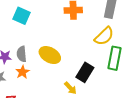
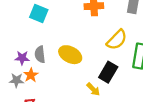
yellow semicircle: (104, 36) -> (117, 40), moved
orange star: (22, 72) -> (31, 75), moved

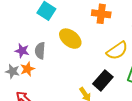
yellow ellipse: (70, 55) -> (70, 39), moved

